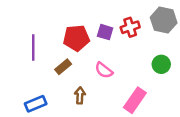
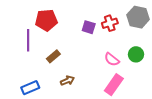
red pentagon: (76, 38) -> (46, 20), moved
pink semicircle: (104, 70) -> (112, 59), moved
brown arrow: (80, 95) -> (67, 81), turned 64

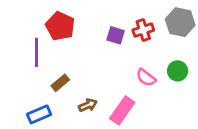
red pentagon: (46, 20) -> (60, 26), turned 30
brown rectangle: (53, 56) -> (60, 83), moved
pink rectangle: (114, 85) -> (122, 110), moved

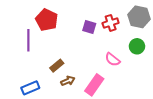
green circle: (178, 71) -> (137, 46), moved
brown rectangle: (60, 83) -> (57, 66), moved

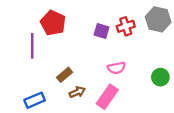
green circle: (137, 46) -> (160, 77), moved
pink semicircle: (113, 60) -> (117, 68), moved, turned -49

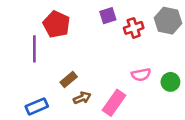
purple square: (102, 31) -> (108, 16), moved, turned -35
pink semicircle: (117, 68) -> (141, 75), moved

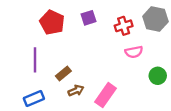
purple square: (108, 16) -> (88, 18), moved
purple line: (34, 49) -> (35, 60), moved
pink semicircle: (141, 75) -> (134, 52), moved

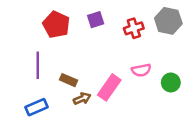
pink semicircle: (134, 52) -> (141, 70), moved
brown rectangle: (63, 74) -> (69, 80), turned 63
pink rectangle: (105, 95) -> (109, 87), moved

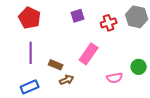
red pentagon: (56, 25) -> (30, 18), moved
pink semicircle: (141, 70) -> (115, 78), moved
pink rectangle: (109, 87) -> (89, 54), moved

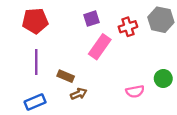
red pentagon: (30, 18) -> (35, 21), turned -30
pink rectangle: (89, 54) -> (100, 47), moved

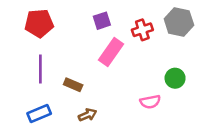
green circle: (163, 79) -> (175, 78), moved
brown arrow: (79, 94) -> (87, 115), moved

